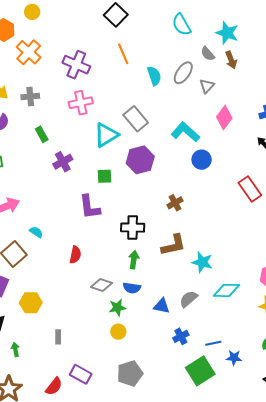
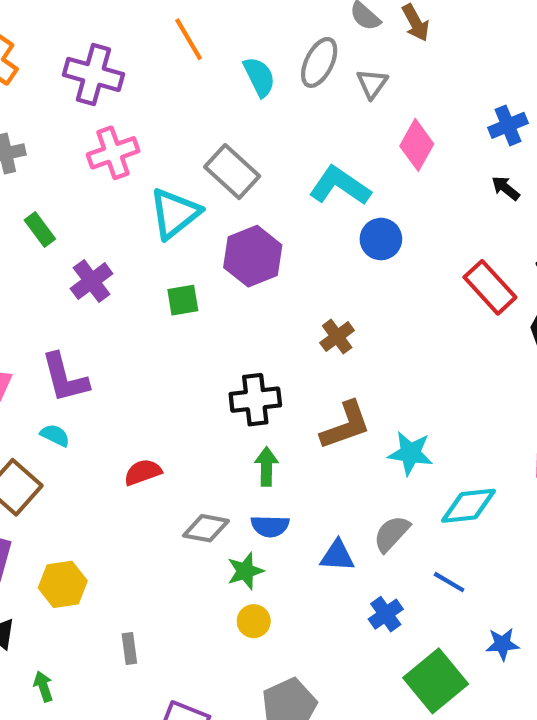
purple L-shape: (90, 207) -> (65, 378), moved
red semicircle: (75, 255) -> (143, 472), turned -114
blue line: (213, 343) -> (449, 582), moved, turned 49

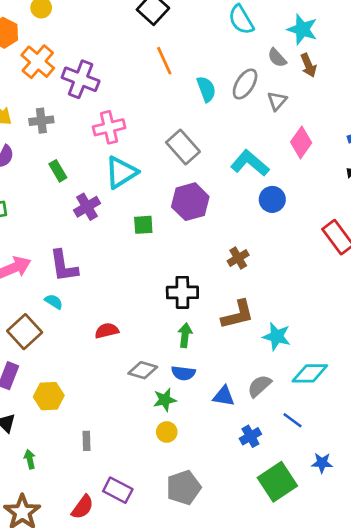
purple cross: (93, 74) -> (81, 79), moved
cyan triangle: (175, 213) -> (121, 172), moved

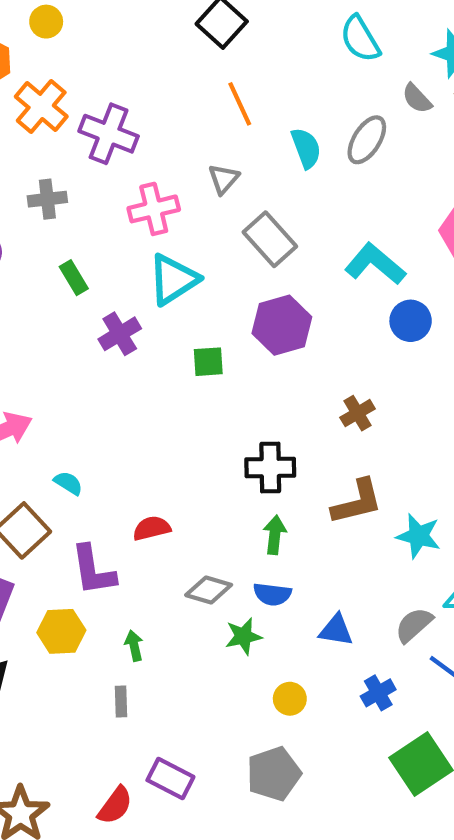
gray triangle: (277, 101) -> (224, 179), moved
purple L-shape: (64, 266) -> (93, 570), moved
gray semicircle: (259, 386) -> (414, 625), moved
yellow circle: (167, 432) -> (290, 699), moved
green arrow: (30, 459) -> (134, 646), moved

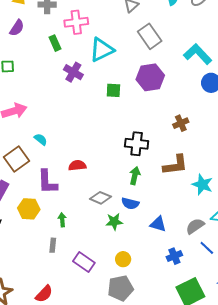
pink cross: (154, 209) -> (76, 22), moved
purple cross: (120, 334) -> (73, 72), turned -36
yellow circle: (290, 699) -> (123, 259), moved
purple rectangle: (170, 779) -> (84, 262), moved

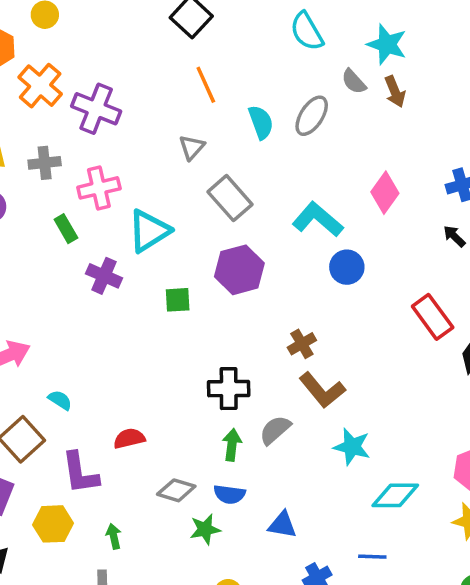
brown L-shape: (175, 165) -> (322, 390), moved, turned 64
gray semicircle: (195, 226) -> (275, 430), moved
blue line: (207, 248) -> (372, 557), turned -35

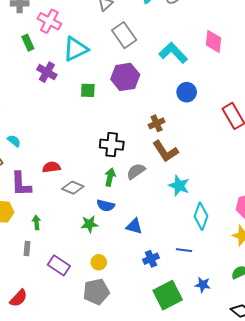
pink cross: (99, 188) -> (49, 21), turned 35
pink diamond: (385, 193) -> (214, 41), turned -35
blue circle: (347, 267) -> (187, 92), moved
gray diamond: (176, 490) -> (73, 188), moved
cyan diamond: (395, 495) -> (201, 216), turned -76

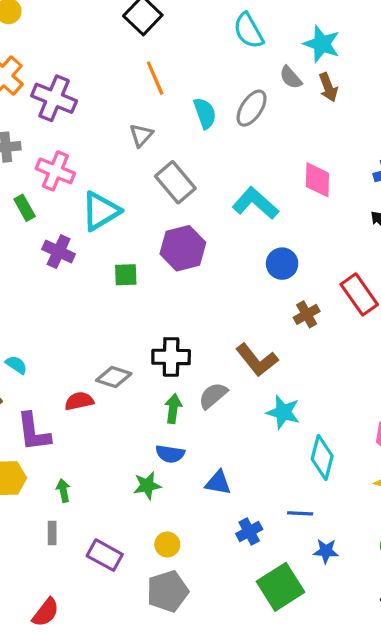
brown cross: (157, 123) -> (307, 314), moved
gray diamond: (73, 188) -> (114, 377), moved
blue star: (203, 285) -> (326, 551), moved

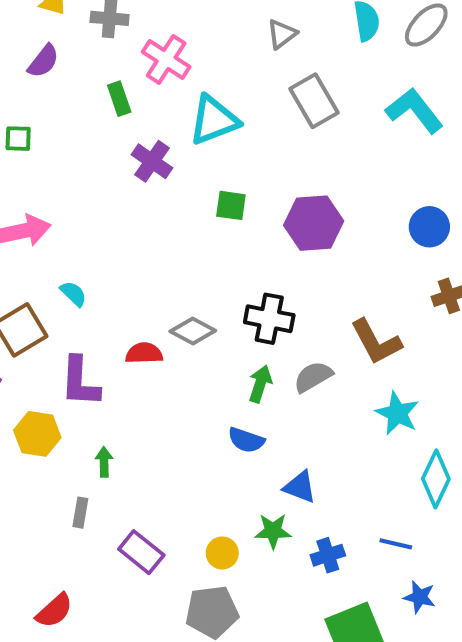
cyan L-shape: (255, 203) -> (414, 111), moved
purple hexagon: (183, 248) -> (314, 223), moved
green star: (147, 486) -> (273, 531), moved

